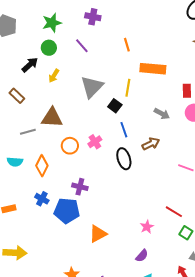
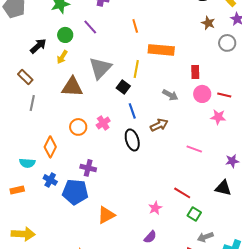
green circle: (49, 48) -> (65, 35), moved
brown triangle: (52, 118) -> (72, 87), moved
gray line: (28, 132) -> (32, 103), moved, turned -63
cyan semicircle: (15, 162) -> (27, 163), moved

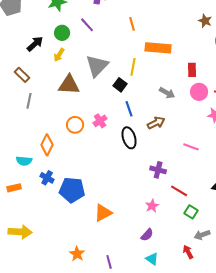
purple cross: (88, 168) -> (158, 170), moved

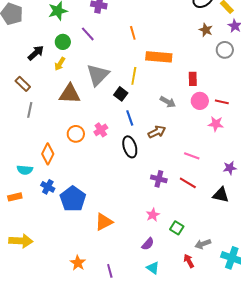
blue pentagon: (72, 190) -> (73, 199), turned 30
red line: (179, 191) -> (188, 183), moved
green square: (191, 212) -> (177, 228), moved

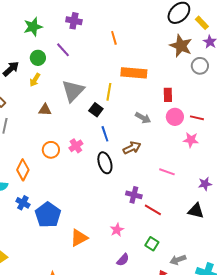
brown star: (206, 30) -> (181, 46), size x1.6
orange line: (133, 33) -> (114, 38), moved
brown triangle: (70, 94) -> (45, 110), size x0.6
red line: (188, 183) -> (153, 210), moved
pink star: (153, 215) -> (117, 230), moved

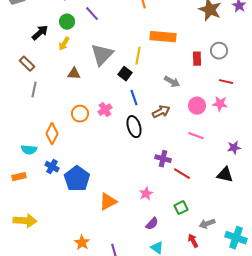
gray circle: (200, 66) -> (219, 51), moved
pink circle: (175, 117) -> (197, 106), moved
green square: (152, 244) -> (181, 208), turned 32

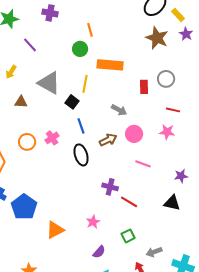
purple line: (92, 14) -> (30, 45), moved
green circle: (67, 22) -> (80, 49), moved
gray triangle: (102, 55) -> (49, 83), turned -45
pink circle: (197, 106) -> (134, 134), moved

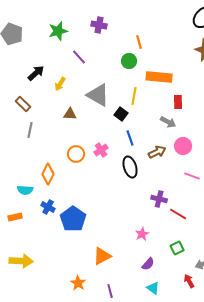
red rectangle: (144, 87) -> (178, 102), moved
orange triangle: (55, 230) -> (102, 256), moved

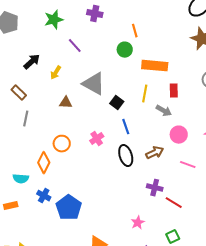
yellow line: (134, 96) -> (145, 94), moved
brown arrow: (157, 152) -> (155, 153), moved
orange circle: (76, 154) -> (62, 144), moved

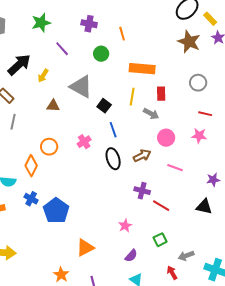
purple cross: (95, 14) -> (89, 24), moved
green circle: (125, 50) -> (101, 54), moved
black arrow: (32, 62) -> (19, 65), size x1.4

